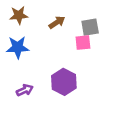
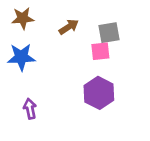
purple hexagon: (64, 82) -> (99, 93), moved
purple arrow: (25, 90) -> (30, 109), turned -77

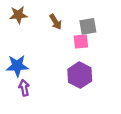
brown arrow: (69, 27) -> (55, 22), turned 91
blue star: (21, 57) -> (17, 66), moved

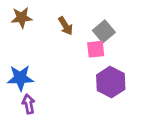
gray square: (88, 26) -> (104, 31), turned -30
purple hexagon: (80, 75) -> (111, 82), moved

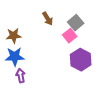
brown star: (22, 18) -> (14, 36), moved
pink square: (96, 49) -> (70, 36), turned -32

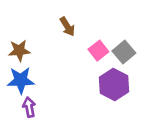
gray square: (76, 23) -> (124, 52), moved

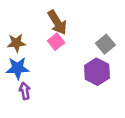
brown arrow: (67, 27) -> (57, 22), size x1.5
pink square: (98, 51) -> (56, 42), moved

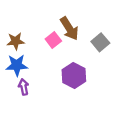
brown arrow: (57, 22) -> (69, 29), moved
purple hexagon: (97, 72) -> (74, 76), moved

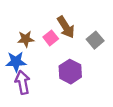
brown star: (16, 41) -> (26, 39), moved
purple arrow: (24, 87) -> (22, 82), size x1.5

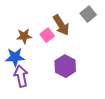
gray square: (95, 40) -> (88, 14), moved

